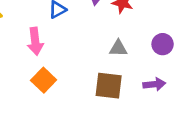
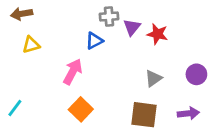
pink arrow: (35, 41) -> (73, 72), turned -145
gray triangle: (118, 48) -> (153, 78), turned -36

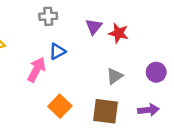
gray cross: (109, 16) -> (48, 16), moved
blue triangle: (94, 41) -> (57, 51), moved
orange square: (81, 109) -> (60, 106), moved

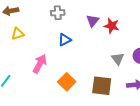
pink arrow: (37, 70) -> (40, 64), moved
gray triangle: (115, 76) -> (118, 59), moved, turned -32

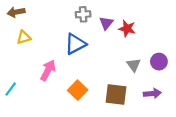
gray cross: (58, 13) -> (83, 14), moved
blue triangle: (65, 40) -> (75, 44), size x1.5

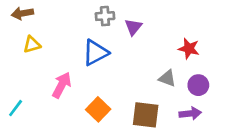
red star: (127, 29) -> (189, 49), moved
purple circle: (159, 62) -> (198, 85), moved
gray triangle: (134, 65) -> (167, 78), turned -32

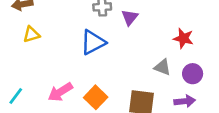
pink arrow: (62, 85) -> (60, 92), moved, turned -150

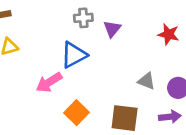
red star: (183, 38) -> (169, 34), moved
pink arrow: (60, 92) -> (49, 82), moved

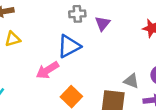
gray triangle: (147, 81) -> (131, 81), moved

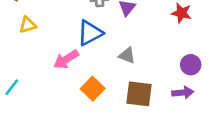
gray triangle: (131, 81) -> (127, 55), moved

